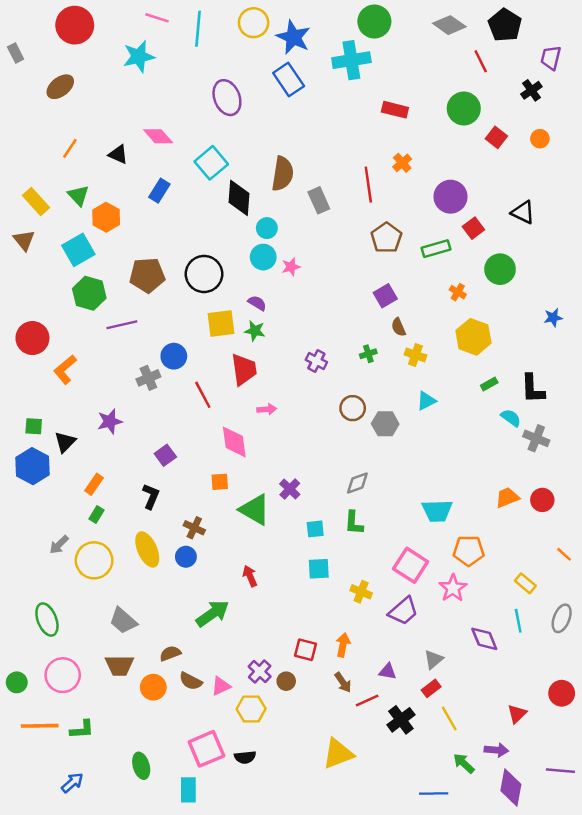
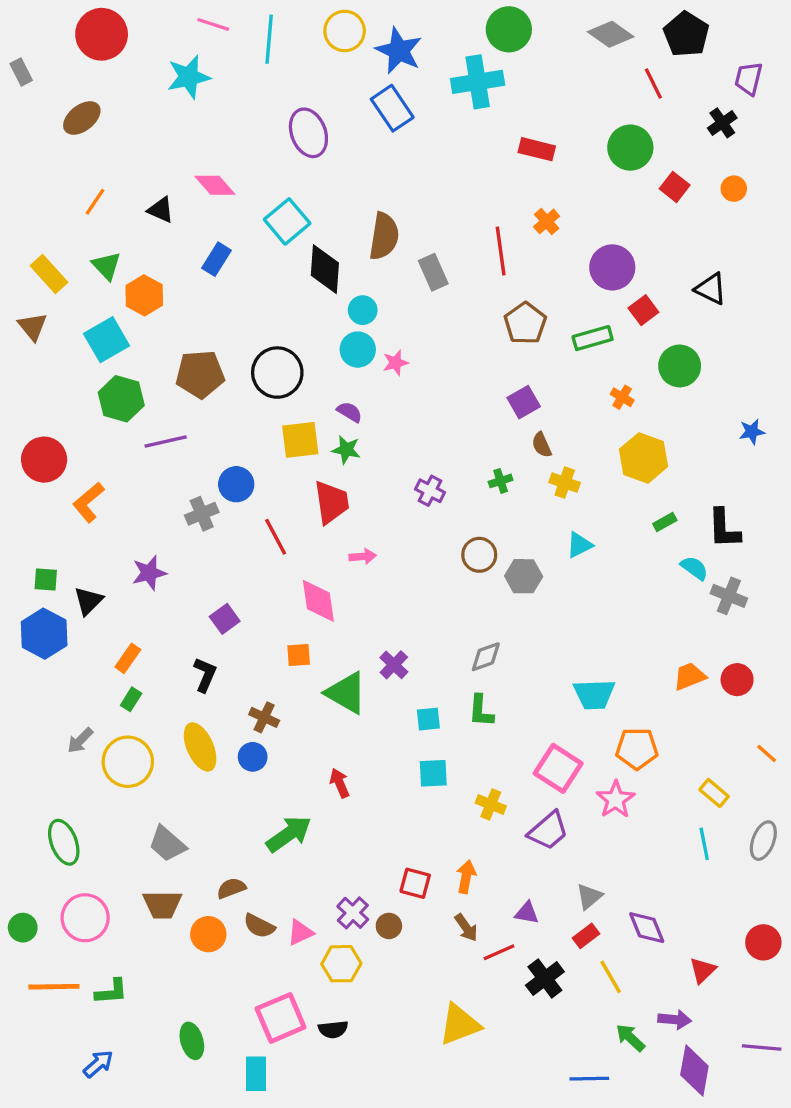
purple diamond: (484, 639) -> (647, 928), moved

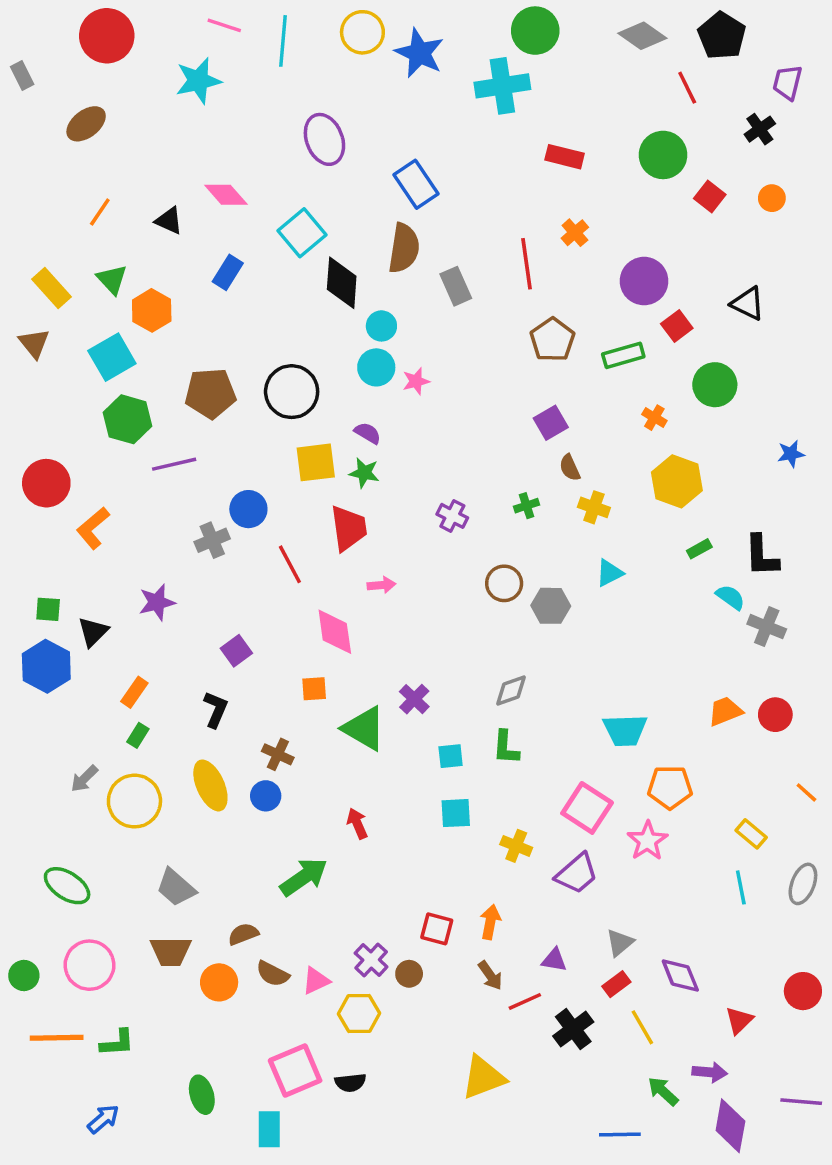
blue rectangle: (392, 108) -> (416, 184), moved
green ellipse: (64, 842) -> (67, 886), turned -36

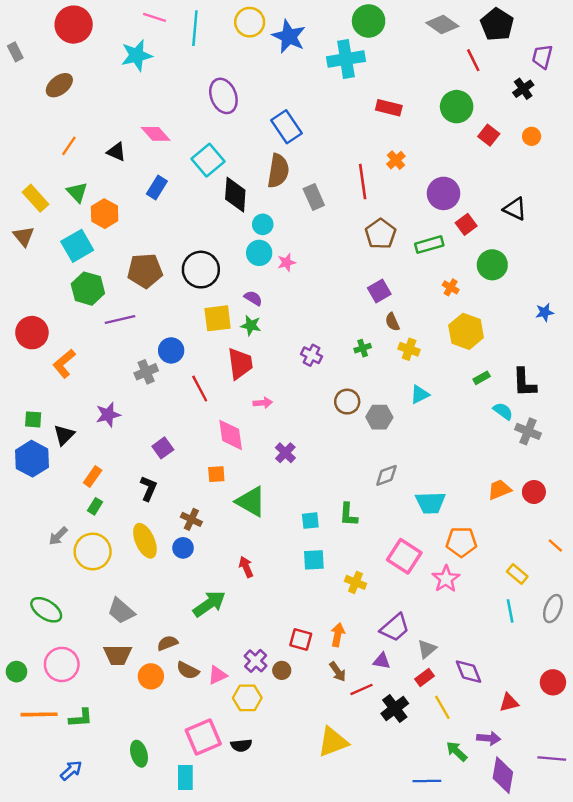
gray diamond: (511, 690) -> (386, 475), moved
purple cross: (414, 699) -> (285, 453), moved
purple trapezoid: (577, 874) -> (395, 628), moved
red triangle: (739, 1020) -> (509, 703), turned 30

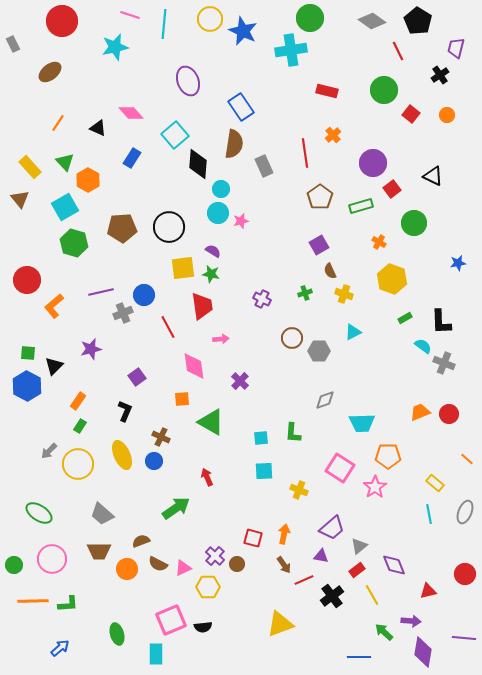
purple line: (120, 320) -> (101, 292), moved

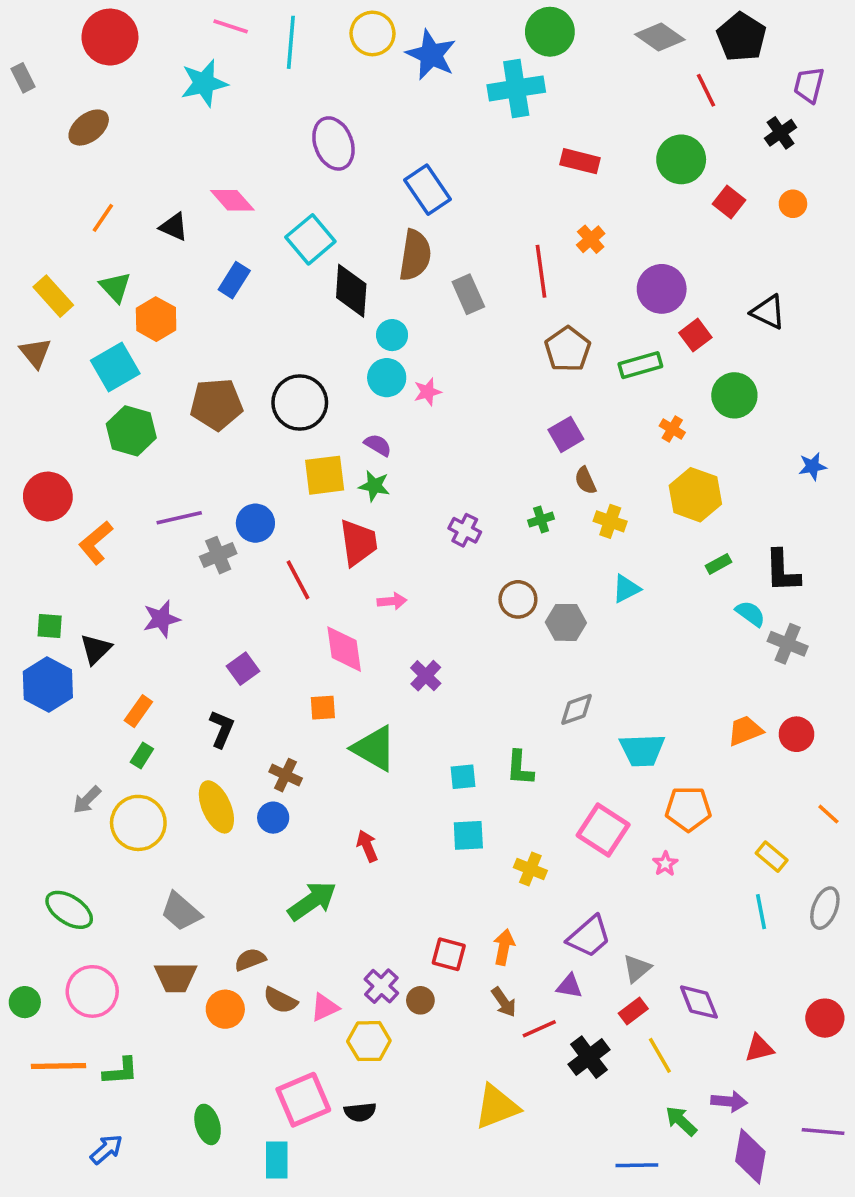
pink star: (375, 487) -> (665, 864), size x0.6

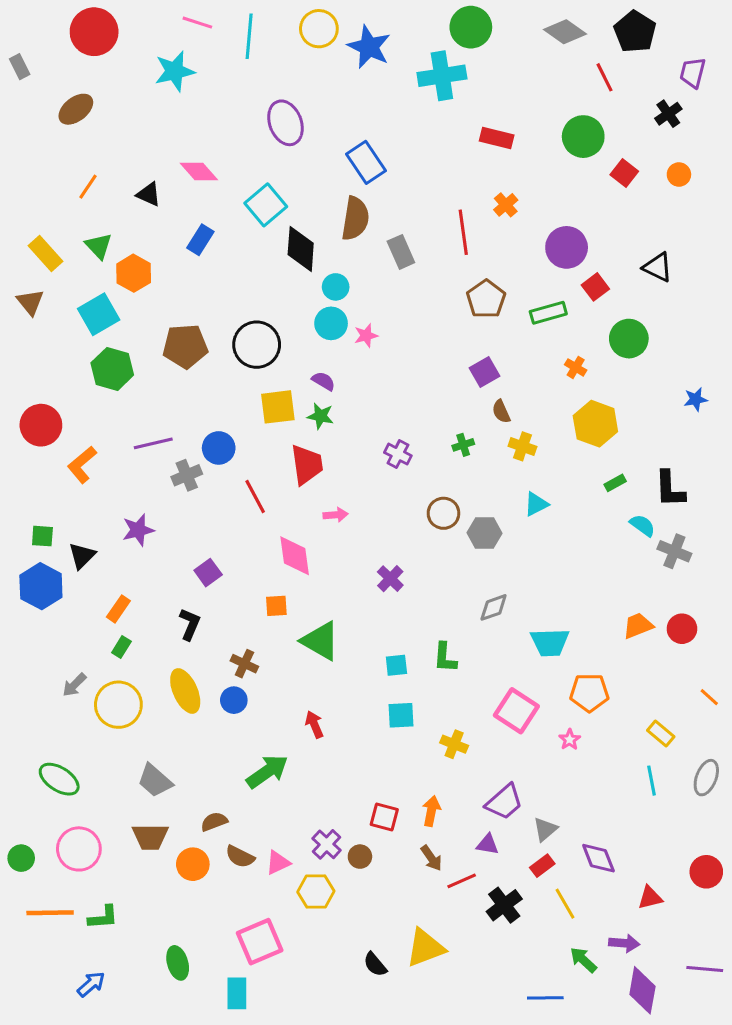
purple cross: (426, 676) -> (390, 579), moved
black semicircle: (360, 1112) -> (375, 964), moved, turned 56

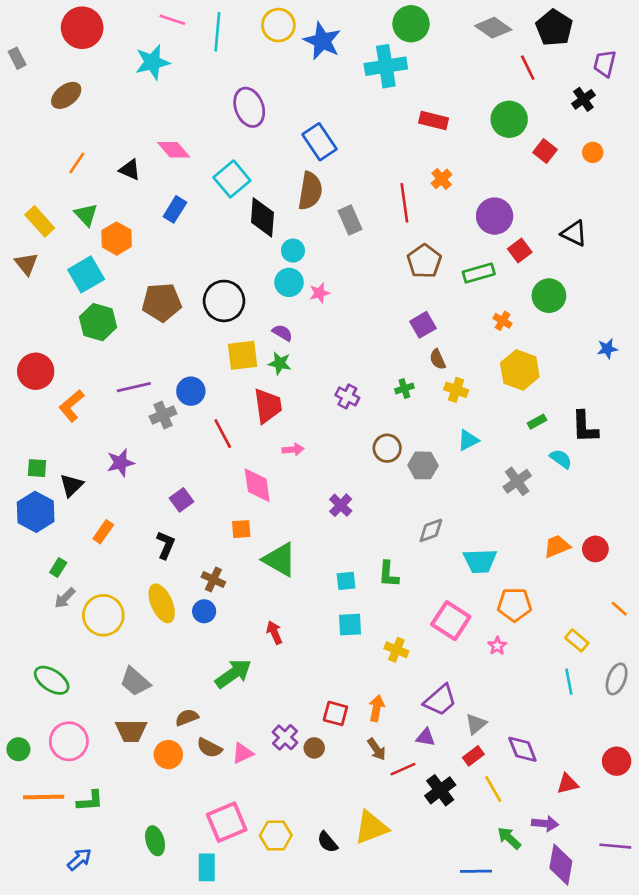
gray cross: (674, 551) -> (517, 481), moved, turned 32
green rectangle: (121, 647) -> (58, 568), moved
yellow hexagon: (316, 892) -> (276, 835), moved

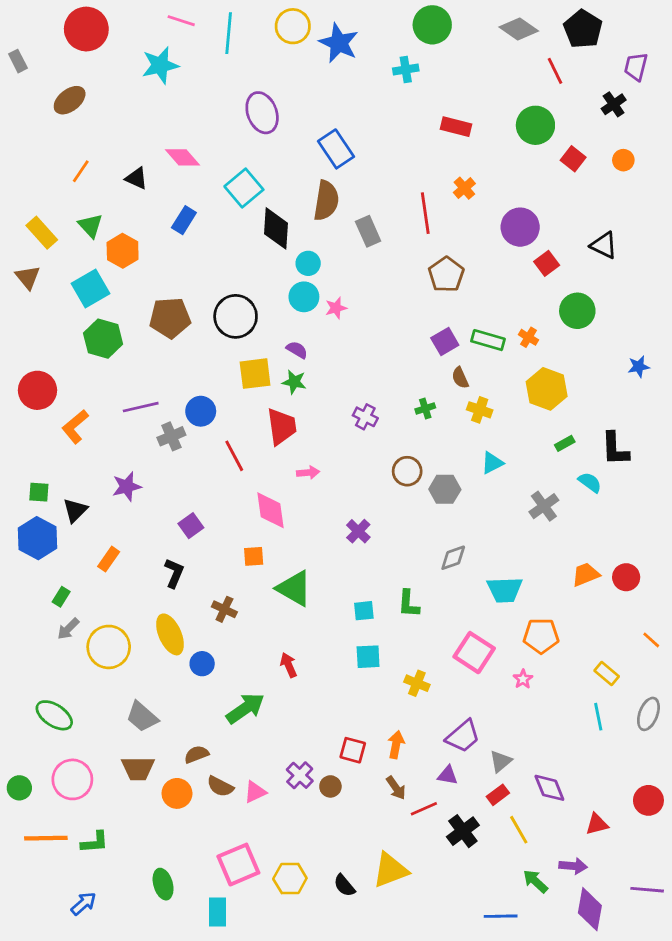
cyan cross: (386, 66) -> (406, 69), size x0.6
green rectangle: (479, 273) -> (488, 340), moved, turned 32
blue circle: (204, 611) -> (202, 664), moved

